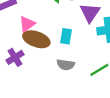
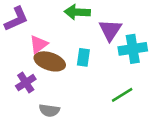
gray semicircle: (66, 65) -> (49, 110), moved

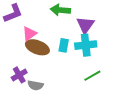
cyan cross: (133, 49) -> (86, 45), moved
purple cross: (26, 83) -> (19, 75), moved

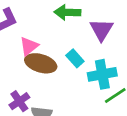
cyan rectangle: (64, 45) -> (75, 58), turned -48
cyan cross: (86, 45) -> (102, 74), moved

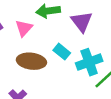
pink triangle: (29, 46) -> (24, 28), moved

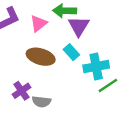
purple triangle: (82, 22) -> (79, 26), moved

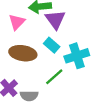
green line: (108, 86) -> (54, 77), moved

